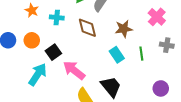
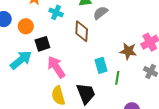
brown star: (124, 29) -> (128, 51), moved
green line: (141, 54) -> (117, 78), moved

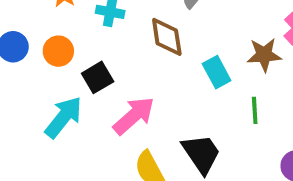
cyan rectangle: (101, 65) -> (217, 72), moved
pink arrow: (56, 67) -> (134, 116), turned 95

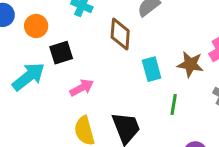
pink arrow: (134, 116) -> (82, 88), size x0.7

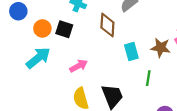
orange circle: (36, 26) -> (42, 28), moved
black square: (61, 53) -> (64, 29), moved, turned 36

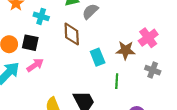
pink arrow: (79, 66) -> (35, 65), moved

